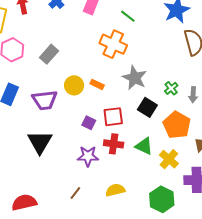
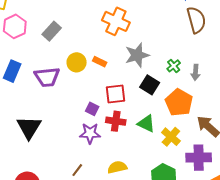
gray star: (135, 78) -> (137, 55), turned 30
purple square: (89, 123) -> (92, 109), moved
black triangle: (40, 142) -> (29, 127), moved

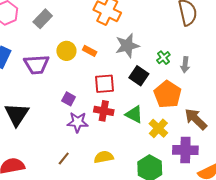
purple square: (92, 109) -> (69, 99), moved

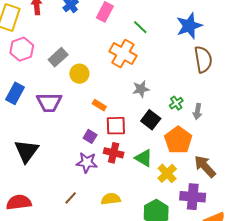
gray star: (127, 46) -> (141, 89), size x0.7
yellow circle: (66, 51) -> (79, 74), moved
orange rectangle: (90, 51) -> (99, 105), moved
purple square: (69, 99) -> (90, 136), moved

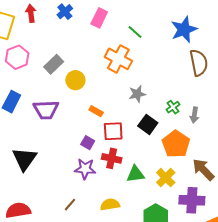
green triangle: (144, 158) -> (135, 174), moved, turned -36

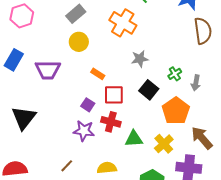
gray rectangle: (54, 64) -> (76, 14), moved

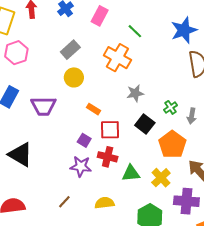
black triangle: (24, 118) -> (20, 155), turned -36

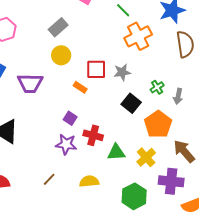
orange cross: (117, 58) -> (138, 36), moved, turned 32
red square: (110, 130) -> (96, 69), moved

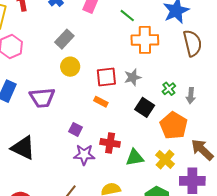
orange cross: (138, 36) -> (145, 40), turned 32
orange rectangle: (80, 87) -> (101, 102), moved
purple square: (70, 118) -> (76, 129), moved

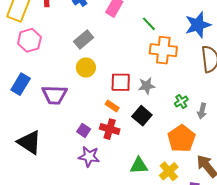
black square: (145, 107) -> (142, 116), moved
red cross: (110, 143) -> (110, 129), moved

